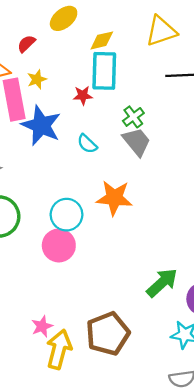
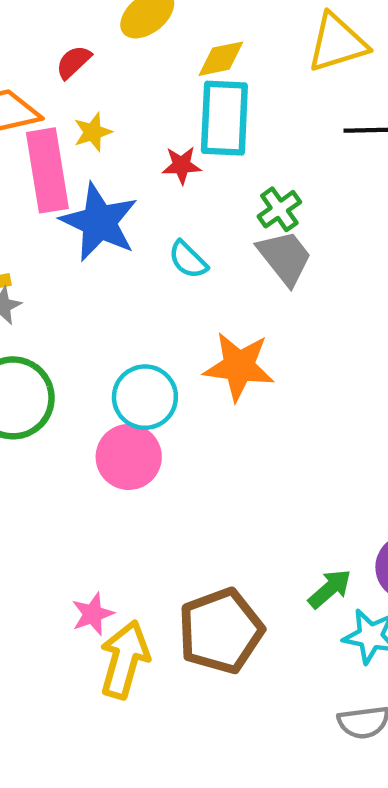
green arrow: (162, 283) -> (330, 589), moved, size x0.7

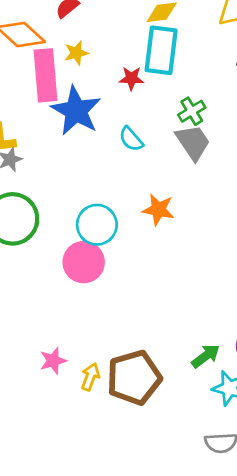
orange star: (239, 366) -> (158, 210), size x0.7
yellow arrow: (124, 659) -> (90, 377), moved, size x0.6

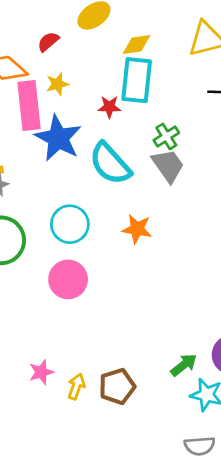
cyan semicircle: (131, 139) -> (110, 164), size x1.8
cyan circle: (97, 225) -> (70, 224), moved
brown pentagon: (134, 378) -> (117, 386), size x0.7

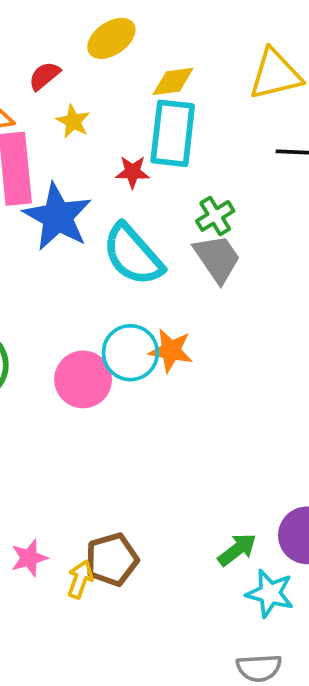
yellow star: (57, 84) -> (73, 121), moved, turned -30
cyan circle: (70, 224) -> (130, 353), moved
pink circle: (68, 279) -> (83, 379), moved
brown pentagon: (117, 386) -> (112, 560), moved

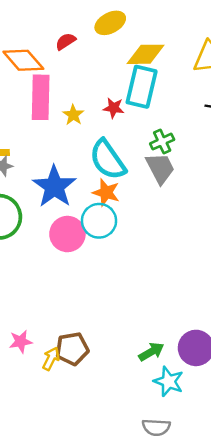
yellow diamond: (173, 81) -> (146, 54), size x1.4
yellow star: (73, 121) -> (73, 115), moved
blue star: (57, 217) -> (54, 187), moved
orange star: (171, 351) -> (106, 192), moved

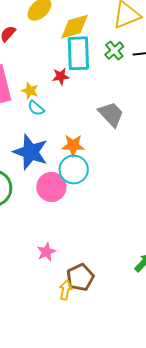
green cross: (162, 142) -> (114, 51), moved
cyan semicircle: (108, 160) -> (36, 108), moved, size x0.5
pink star: (21, 342) -> (46, 252), moved

